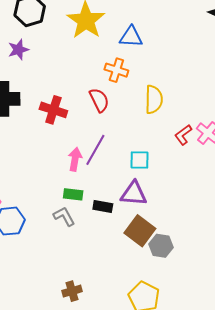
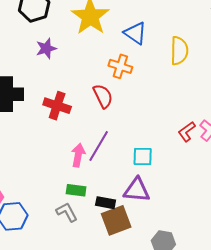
blue triangle: (131, 37) -> (135, 33), turned 30
purple star: (18, 50) -> (46, 48), moved
yellow semicircle: (154, 99) -> (179, 51), moved
brown square: (140, 231) -> (116, 220), moved, turned 32

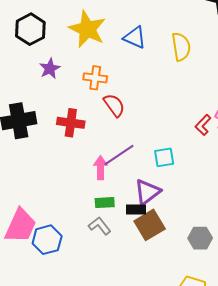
orange cross: (120, 66) -> (95, 78), moved
purple line: (99, 146) -> (119, 155), turned 36
purple triangle: (137, 190) -> (147, 192), moved, turned -32

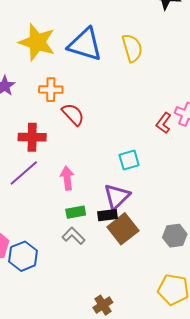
blue triangle: (135, 37) -> (85, 45), size x1.5
purple line: (119, 155) -> (24, 173), moved

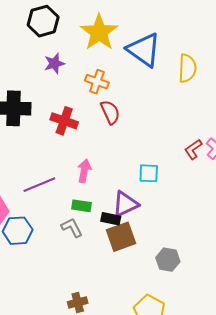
purple line: (24, 173) -> (39, 185), moved

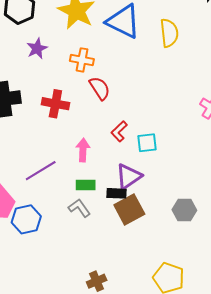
red L-shape: (193, 149) -> (119, 131), moved
gray hexagon: (168, 260) -> (184, 210), moved

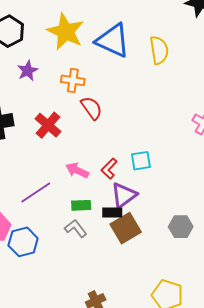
red cross: (55, 104) -> (48, 125), turned 32
red L-shape: (119, 131) -> (109, 169), moved
pink arrow: (83, 150) -> (77, 170), turned -65

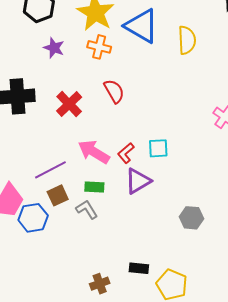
purple star: (28, 71) -> (54, 48), turned -30
orange cross: (73, 80) -> (99, 47), moved
pink arrow: (77, 170) -> (94, 152), size x1.4
black rectangle: (112, 212) -> (139, 268), moved
brown square: (126, 228) -> (58, 195), moved, size x0.7

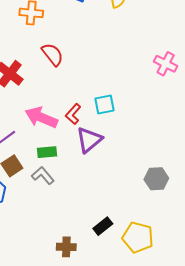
gray hexagon: (191, 218) -> (156, 179), moved
black rectangle: (139, 268) -> (103, 226), turned -36
brown cross: (100, 284) -> (66, 247), turned 30

